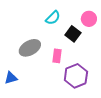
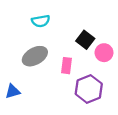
cyan semicircle: (53, 18) -> (41, 21), moved, turned 35
pink circle: (89, 19) -> (104, 53), moved

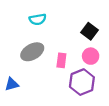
black square: (85, 40) -> (90, 31), moved
pink circle: (104, 53) -> (91, 56), moved

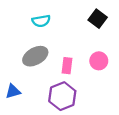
black square: (90, 31) -> (98, 19), moved
purple hexagon: (82, 82) -> (62, 96), moved

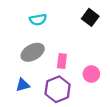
pink circle: (99, 61) -> (91, 74), moved
blue triangle: (13, 91) -> (23, 85), moved

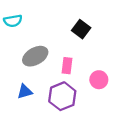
black square: (90, 17) -> (81, 29), moved
cyan semicircle: (38, 20) -> (13, 21), moved

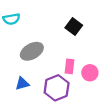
pink rectangle: (67, 66) -> (69, 66), moved

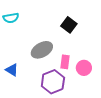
gray ellipse: (32, 51) -> (42, 50), moved
blue triangle: (22, 84) -> (12, 70), moved, turned 48

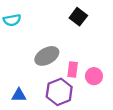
black square: (69, 25) -> (78, 17), moved
blue triangle: (12, 70) -> (19, 95), moved, turned -32

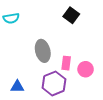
gray ellipse: (47, 56) -> (43, 51), turned -75

